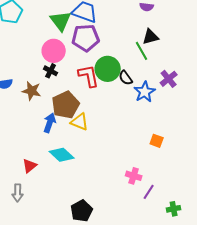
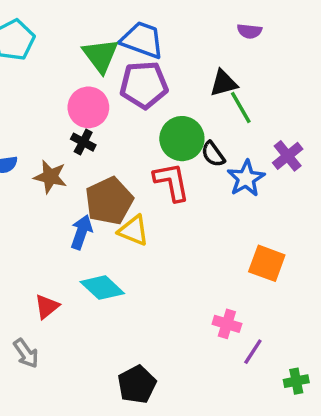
black triangle: (151, 37) -> (224, 83), moved
red L-shape: (89, 76) -> (172, 182), moved
orange square: (157, 141) -> (267, 263), size x1.5
gray arrow: (18, 193) -> (26, 353), turned -36

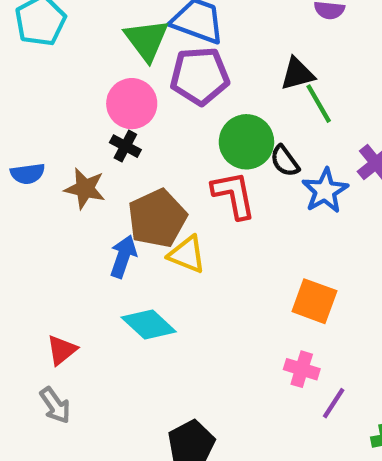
orange square: (267, 263) -> (314, 301), moved
red triangle: (47, 307) -> (62, 350), moved

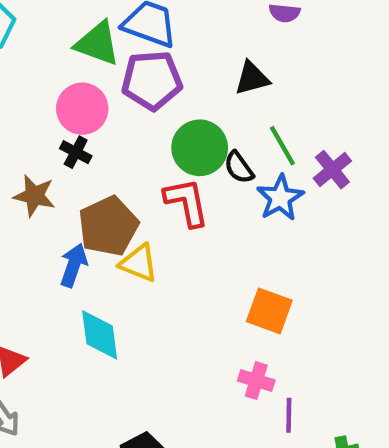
green triangle: (147, 40) -> (97, 43), turned -33
green line: (319, 104) -> (282, 146), moved
cyan diamond: (149, 325) -> (100, 335), turned 40
purple line: (334, 403) -> (289, 415), turned -32

